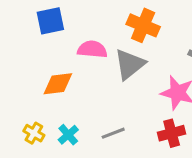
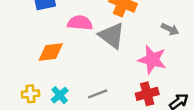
gray triangle: (130, 64) -> (112, 36), turned -44
yellow cross: (34, 133) -> (30, 94), turned -36

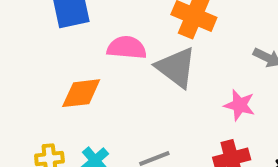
pink star: (152, 60) -> (239, 105), size x0.7

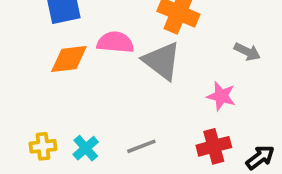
orange diamond: (81, 93) -> (69, 59), moved

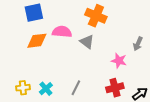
gray arrow: (247, 52) -> (138, 44), moved, turned 88
gray triangle: (162, 61) -> (87, 42), size x0.7
gray line: (141, 146) -> (76, 88), turned -42

